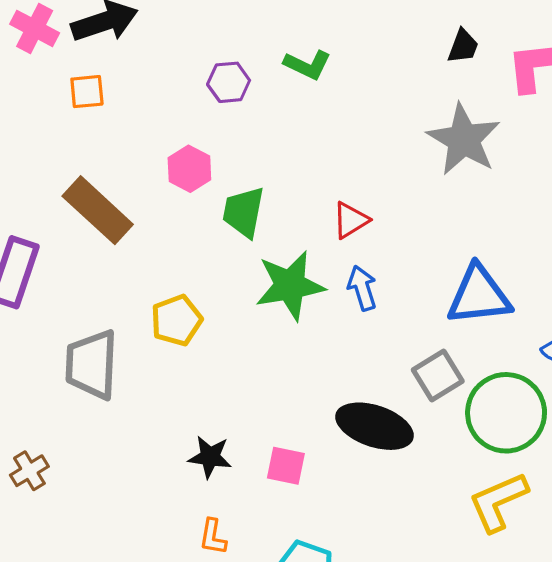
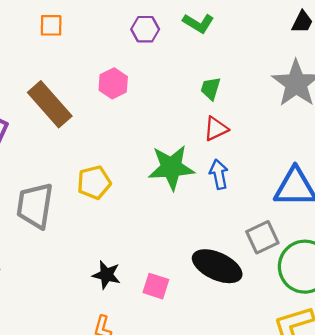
green trapezoid: (243, 212) -> (210, 88), moved, size x0.7

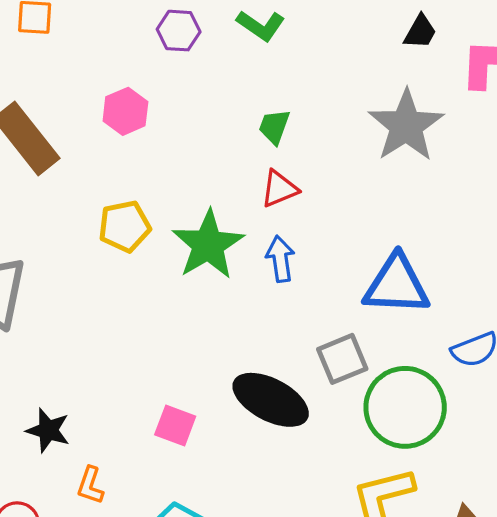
green star: (171, 167) -> (208, 245), turned -30
yellow pentagon: (94, 182) -> (124, 226), moved
black star: (106, 275) -> (48, 430), moved

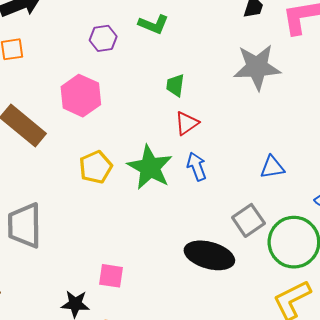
pink hexagon: (125, 111) -> (81, 96), size x1.4
gray star: (406, 126) -> (257, 67), turned -30
blue triangle: (397, 285) -> (272, 167), size x0.6
pink square: (175, 426) -> (111, 276), moved

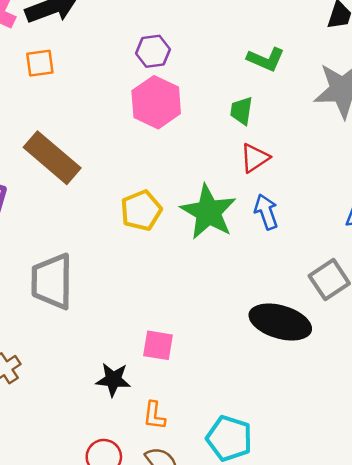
green L-shape: (153, 24) -> (266, 59), moved
pink hexagon: (81, 96) -> (156, 102), moved

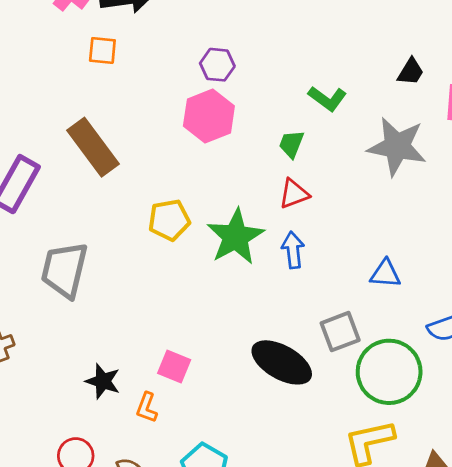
pink square: (158, 345) -> (174, 366), moved
orange L-shape: (154, 416) -> (147, 408), moved

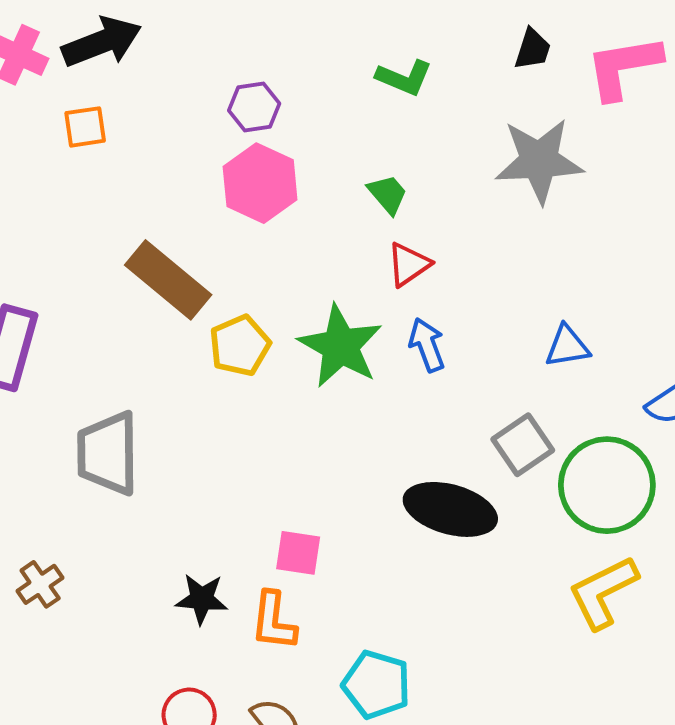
green L-shape: (327, 98) -> (404, 78), moved
green trapezoid: (291, 144) -> (388, 194), turned 132
brown rectangle: (93, 147) -> (168, 280), moved
orange L-shape: (147, 408) -> (274, 621), size x1.4

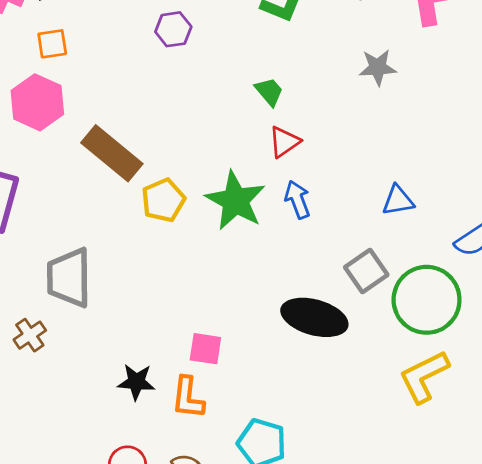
gray star: (539, 161) -> (378, 67), size x0.6
pink hexagon: (260, 183) -> (37, 102), moved
brown cross: (40, 584) -> (30, 335), moved

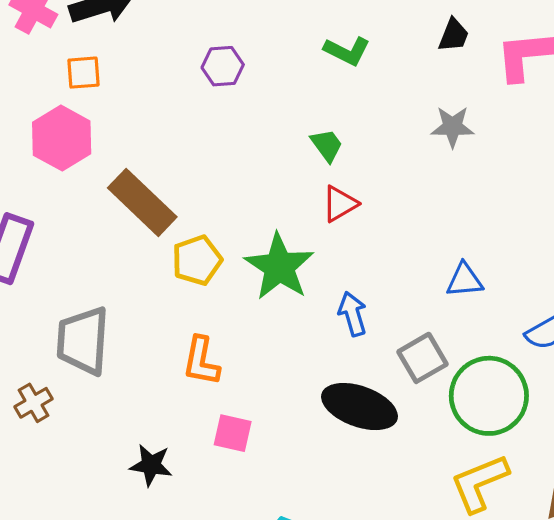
blue arrow: (297, 200) -> (353, 314), moved
orange L-shape: (188, 398) -> (201, 361), moved

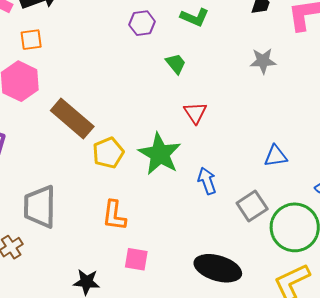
purple hexagon: (223, 66) -> (142, 23), moved
green trapezoid: (327, 145) -> (176, 64), moved
red triangle: (340, 204) -> (195, 113), turned -30
black ellipse: (359, 407) -> (218, 268), moved

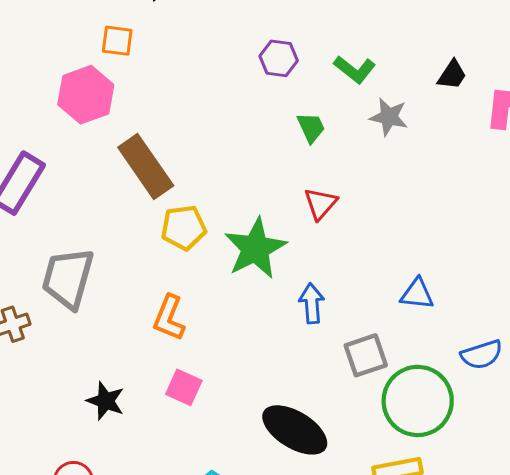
gray star: (263, 61) -> (389, 117), moved

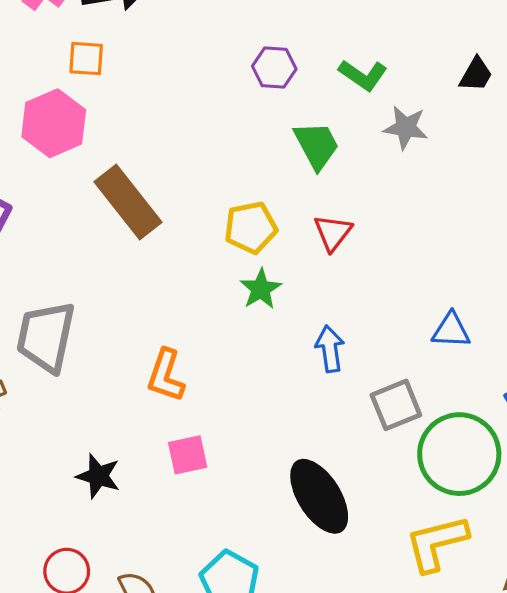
green trapezoid: (311, 128) -> (317, 145), size x1.4
yellow pentagon: (184, 228) -> (251, 227), moved
green star: (255, 248) -> (261, 289), size x0.6
pink square: (184, 387) -> (188, 455), turned -33
black ellipse: (295, 430) -> (319, 496), turned 30

